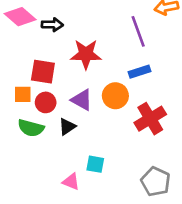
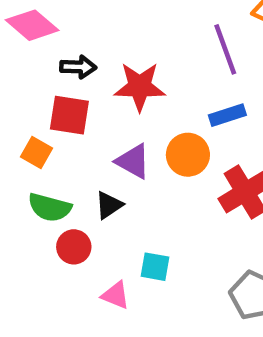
black arrow: (52, 25) -> (78, 67), moved
orange square: (23, 94) -> (36, 152), turned 30
red circle: (46, 102) -> (74, 247), moved

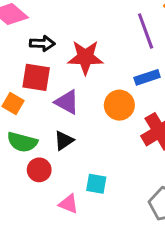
purple triangle: (133, 161) -> (67, 102), moved

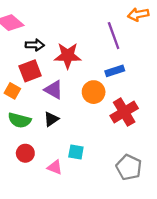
red square: (36, 77) -> (30, 71), turned -30
red circle: (39, 170) -> (25, 153), moved

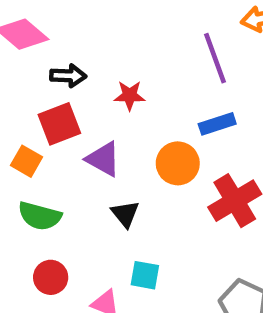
red star: (68, 56) -> (130, 95), size x0.6
black triangle: (51, 119) -> (125, 214), moved, turned -35

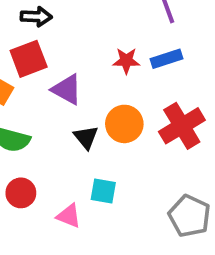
red star: (130, 95) -> (126, 61), moved
orange circle: (178, 163) -> (124, 124), moved

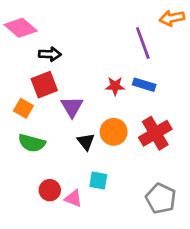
blue rectangle: (167, 59) -> (144, 85), turned 35
purple triangle: (67, 89) -> (72, 107), turned 30
red circle: (21, 193) -> (50, 190), moved

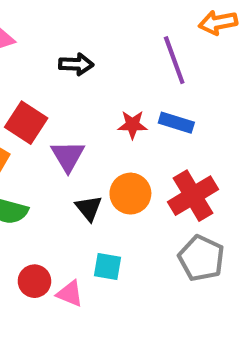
black arrow: (50, 54) -> (76, 64), moved
red square: (44, 85) -> (26, 123), turned -36
gray pentagon: (161, 198) -> (201, 258), moved

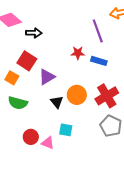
black arrow: (76, 64) -> (34, 33), moved
red star: (132, 125) -> (78, 53), moved
purple triangle: (68, 156) -> (47, 77), turned 30

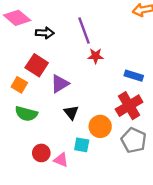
purple line: (98, 31) -> (84, 31), moved
blue rectangle: (99, 61) -> (134, 76), moved
orange circle: (77, 95) -> (100, 126), moved

